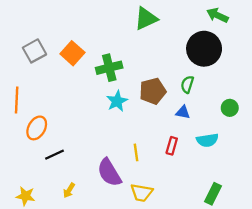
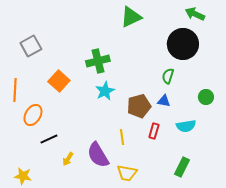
orange square: (72, 53) -> (59, 81), moved
brown pentagon: (153, 91) -> (139, 106), moved
yellow arrow: (69, 190) -> (68, 159), moved
green rectangle: (213, 194) -> (182, 167), moved

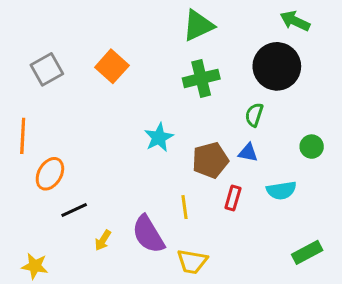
green cross: (98, 61) -> (201, 78), moved
orange square: (59, 81) -> (112, 66), moved
green rectangle: (182, 167) -> (307, 252), moved, turned 36

